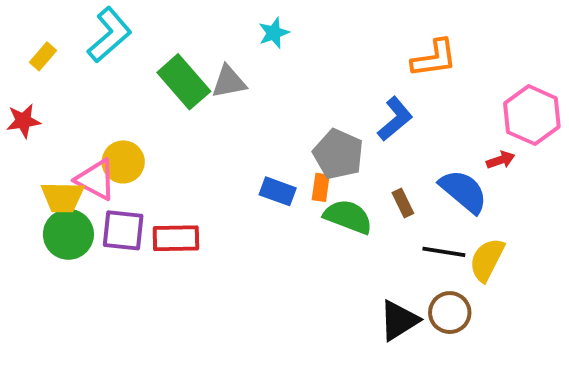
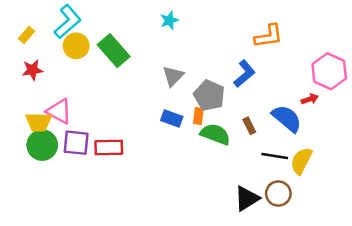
gray triangle: (229, 82) -> (173, 76), moved, turned -35
red star: (23, 121) -> (33, 70), moved
yellow circle: (123, 162) -> (76, 46), moved

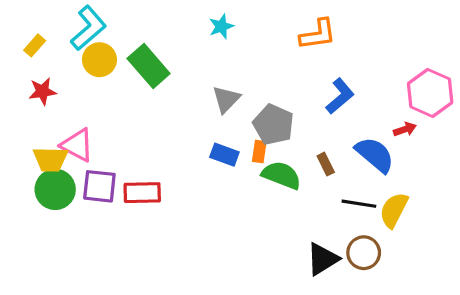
orange L-shape: (269, 36) -> (318, 34), moved
blue L-shape: (244, 74) -> (340, 96), moved

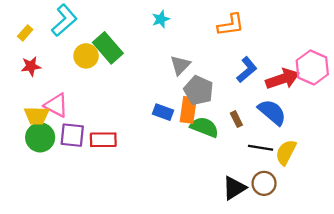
yellow circle: (99, 60) -> (86, 56), moved
gray triangle: (226, 99) -> (180, 65), moved
red arrow: (405, 129) -> (282, 79), moved, size x2.0
orange rectangle: (259, 151) -> (188, 110), size x1.6

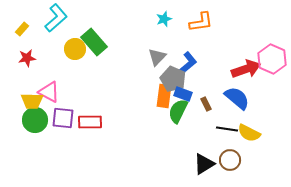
cyan star: (161, 19) -> (164, 19), moved
blue L-shape: (247, 70) -> (188, 63), moved
blue rectangle: (163, 112) -> (183, 94), moved
green semicircle: (204, 127) -> (178, 111), turned -85
yellow semicircle: (286, 152) -> (249, 133), turned -90

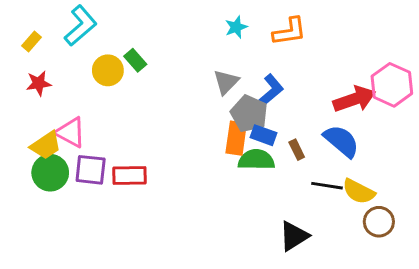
green rectangle: (94, 42) -> (135, 60), size x0.6
yellow trapezoid: (32, 101) -> (46, 145), turned -35
green semicircle: (178, 111) -> (256, 160), turned 65
brown circle: (230, 160) -> (379, 222), moved

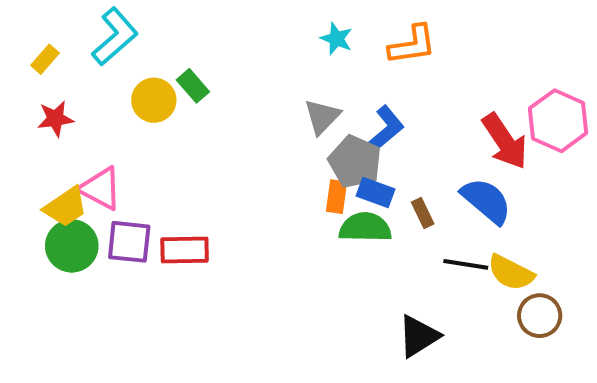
cyan star: (236, 27) -> (336, 39), turned -30
red arrow: (354, 99) -> (505, 141), turned 75
orange rectangle: (236, 138) -> (336, 197), size x0.7

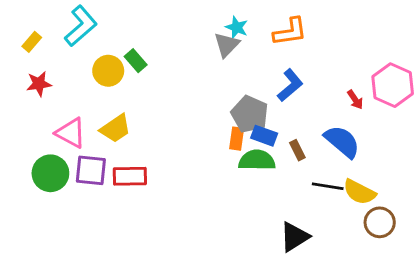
gray triangle: (322, 117) -> (227, 45), moved
blue L-shape: (386, 129) -> (290, 85), moved
red arrow: (505, 141) -> (355, 100), size x0.5
yellow trapezoid: (66, 207) -> (115, 129), moved

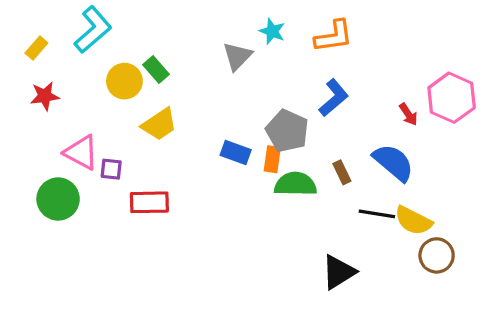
gray triangle: (227, 45) -> (237, 56), moved
yellow trapezoid: (115, 129) -> (159, 124), moved
blue rectangle: (264, 136) -> (236, 153), moved
purple square: (91, 170) -> (111, 169), moved, size x0.6

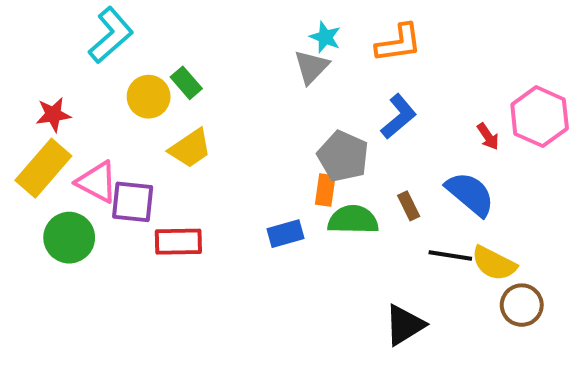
yellow rectangle: (36, 48) -> (43, 168), moved, size x2.0
gray triangle: (237, 56) -> (311, 67), moved
blue rectangle: (236, 153) -> (286, 234), moved, turned -36
purple square: (111, 169) -> (133, 202), size x1.6

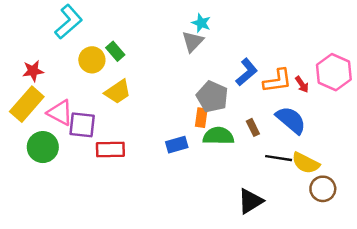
orange L-shape: (399, 43) -> (277, 81), moved

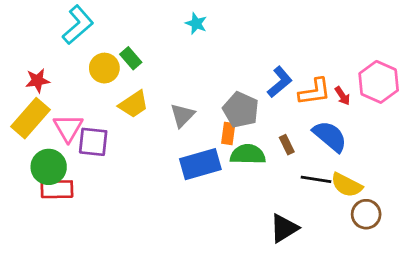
cyan star: (201, 23) -> (196, 23), moved
gray triangle: (193, 41) -> (182, 115), moved
pink triangle: (60, 113) -> (68, 128), turned 32
blue rectangle: (177, 145) -> (200, 164), size x1.6
red rectangle: (110, 150) -> (57, 189), moved

